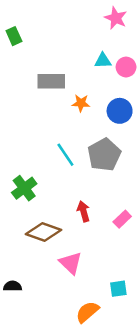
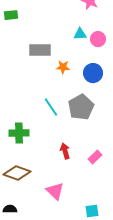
green rectangle: (14, 36) -> (11, 15), turned -72
green cross: (24, 188) -> (19, 133), turned 36
brown diamond: (44, 232) -> (17, 173), moved

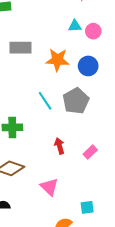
gray rectangle: (40, 50) -> (21, 48), moved
orange star: (63, 67) -> (57, 60), size x1.6

